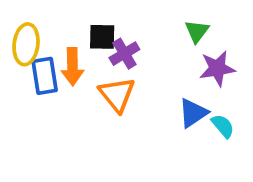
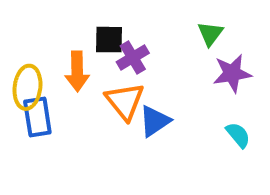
yellow ellipse: (26, 44) -> (27, 87), moved
blue rectangle: (45, 76) -> (37, 117), moved
blue triangle: (193, 113) -> (155, 121), moved

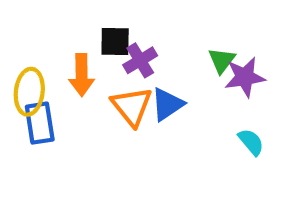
green triangle: (210, 34) -> (222, 60), moved
blue triangle: (155, 121) -> (167, 104), moved

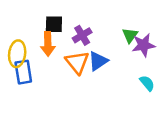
black square: (115, 42) -> (54, 24), moved

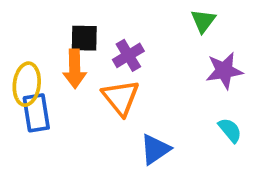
green triangle: (130, 35) -> (203, 21), moved
blue triangle: (98, 61) -> (155, 149), moved

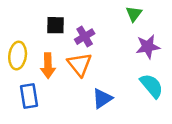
orange arrow: (75, 69) -> (48, 66), moved
blue rectangle: (36, 113) -> (29, 96), moved
cyan semicircle: (230, 130) -> (152, 86), size x1.5

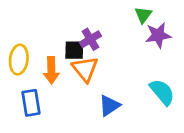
black square: (56, 25) -> (74, 50), moved
purple star: (148, 47) -> (158, 35), moved

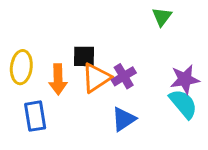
purple star: (158, 35) -> (185, 79), moved
purple cross: (90, 39) -> (124, 76), moved
orange triangle: (85, 69) -> (96, 78), turned 36

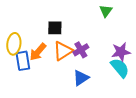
black square: (84, 56) -> (55, 28), moved
orange arrow: (58, 79) -> (38, 52), turned 42
blue rectangle: (35, 116) -> (23, 61), moved

